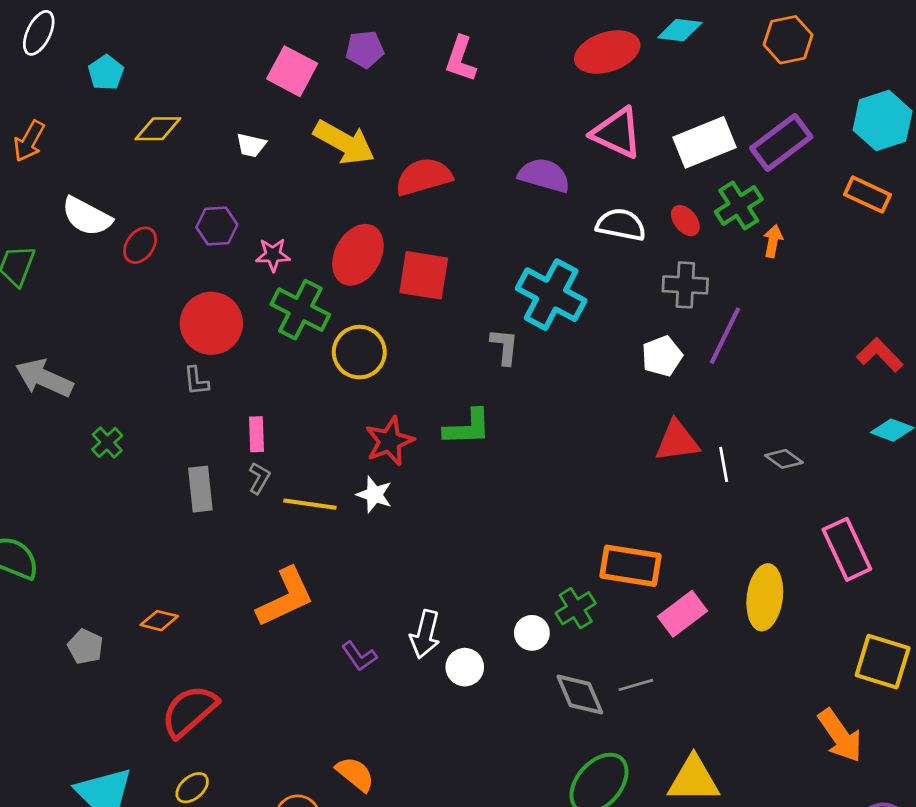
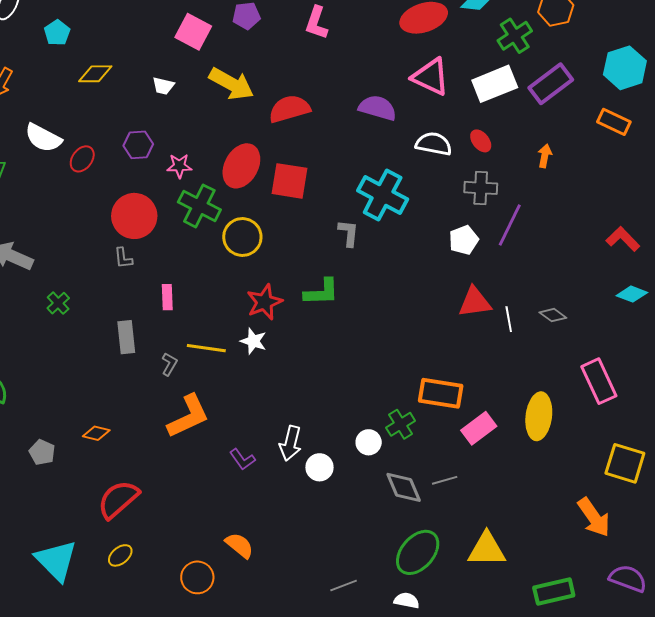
green cross: (739, 205) -> (515, 36), moved
gray L-shape: (259, 478) -> (169, 364), moved

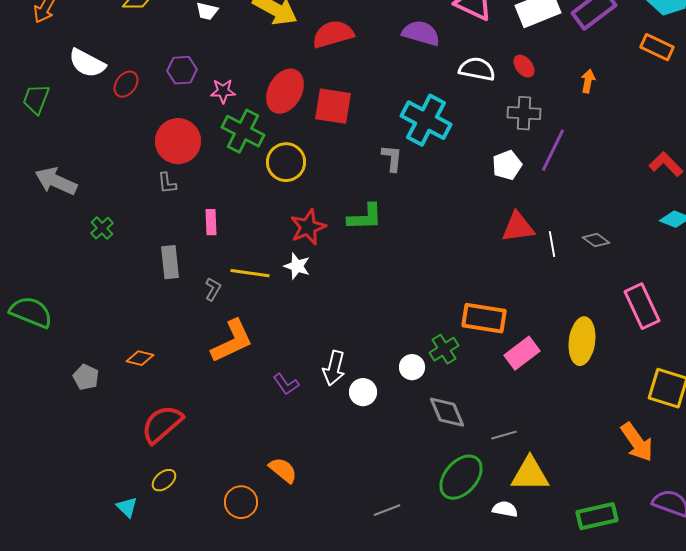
gray line: (445, 480) -> (504, 435), moved
cyan triangle: (56, 560) -> (127, 507), moved, size x0.5
white semicircle: (407, 600) -> (505, 509), moved

